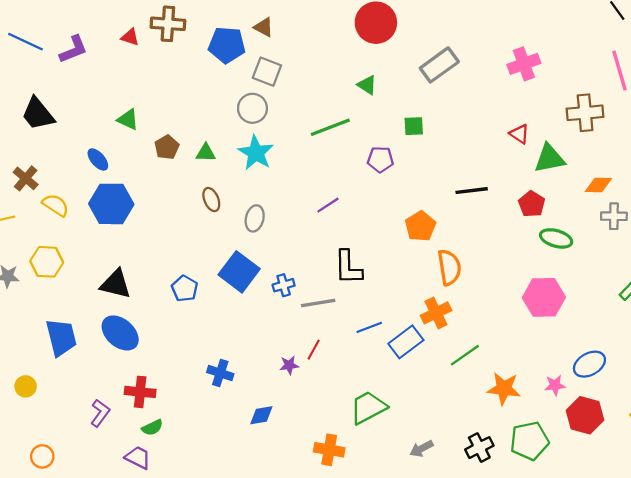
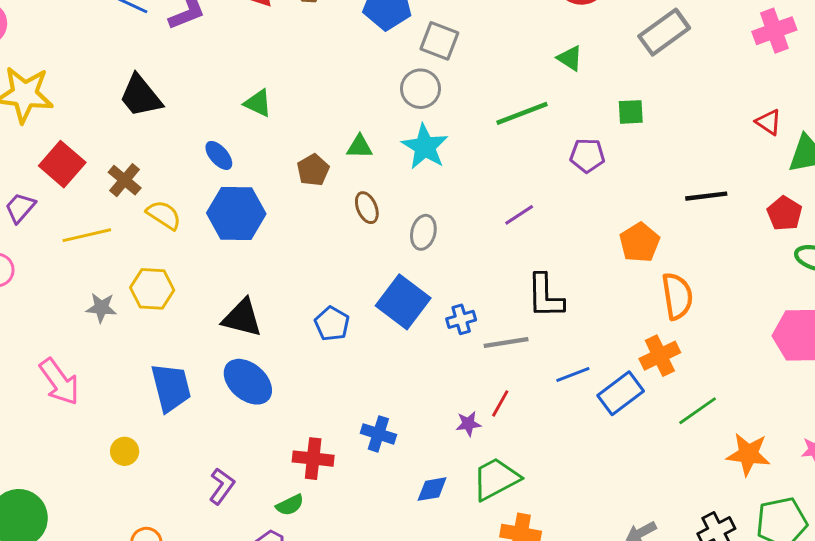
brown pentagon: (167, 147) -> (313, 170), moved
red cross: (140, 392) -> (313, 459), moved
green trapezoid: (368, 407) -> (496, 479), moved

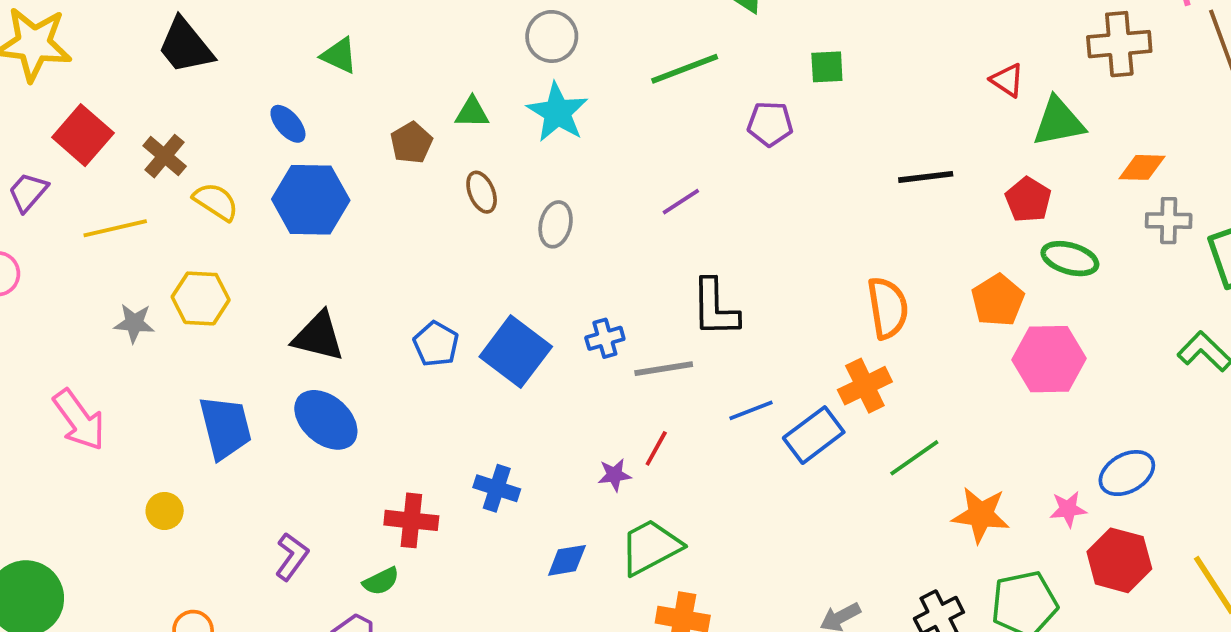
orange pentagon: (639, 242) -> (998, 300), moved
blue square: (403, 302) -> (516, 352), moved

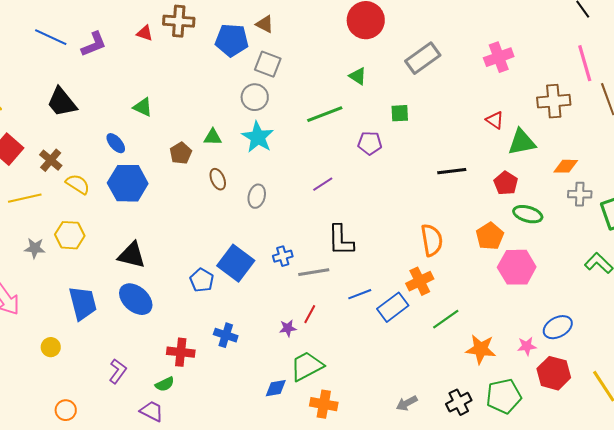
blue pentagon: (436, 344) -> (202, 280), moved
blue diamond: (567, 560) -> (276, 388), moved

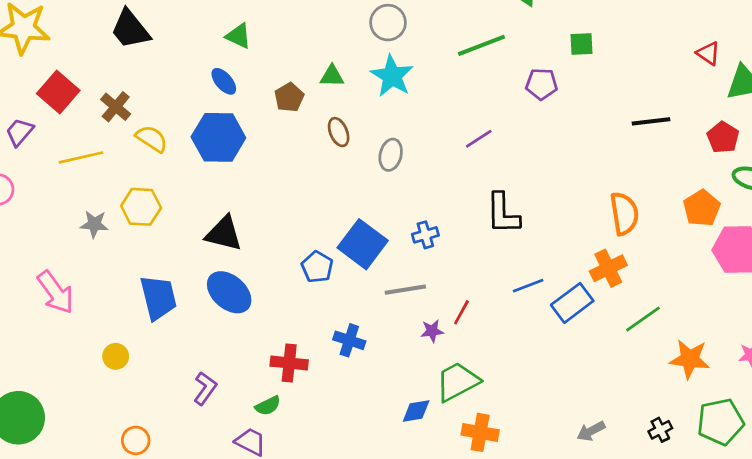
blue ellipse: (116, 143) -> (224, 81), moved
gray line: (314, 272) -> (405, 290), moved
black cross: (459, 402) -> (660, 430), size x0.7

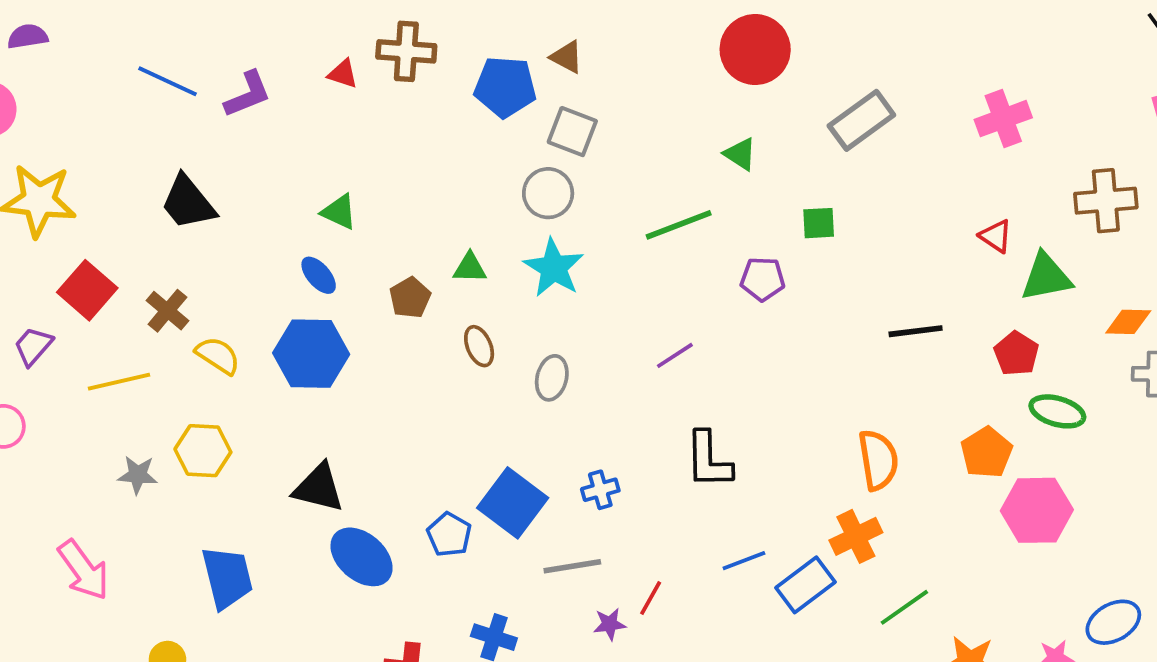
blue ellipse: (229, 292) -> (362, 557), moved

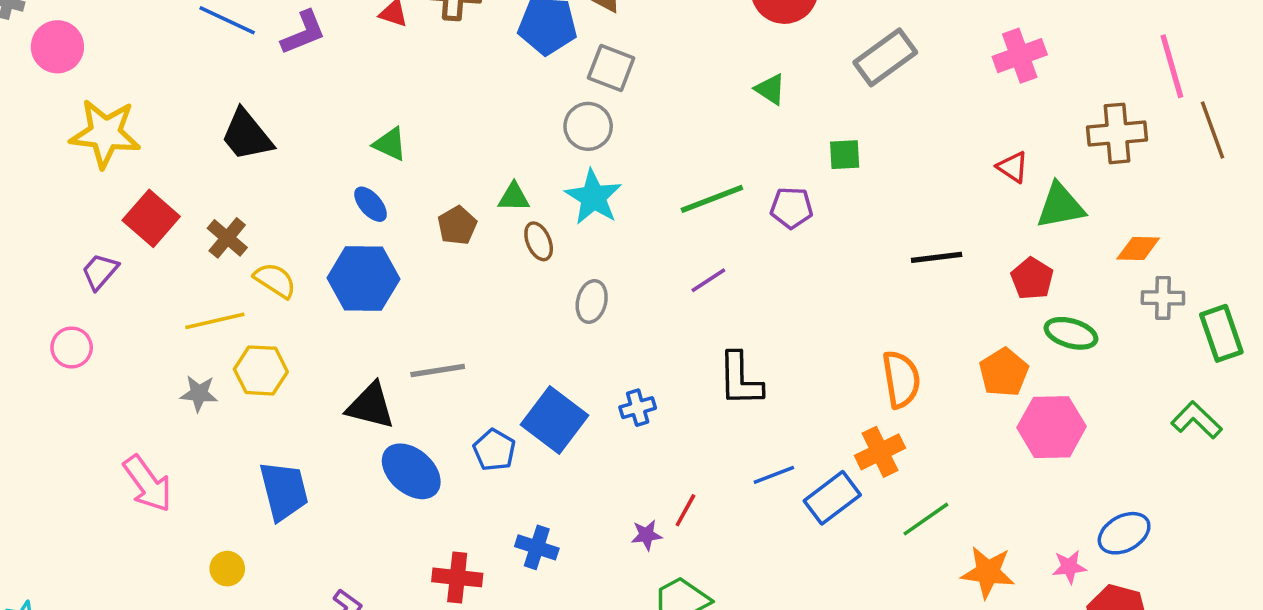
green line: (679, 225) -> (712, 199), moved
brown ellipse: (479, 346) -> (539, 241), moved
yellow line: (119, 382) -> (215, 321), moved
gray line: (572, 566) -> (438, 370), moved

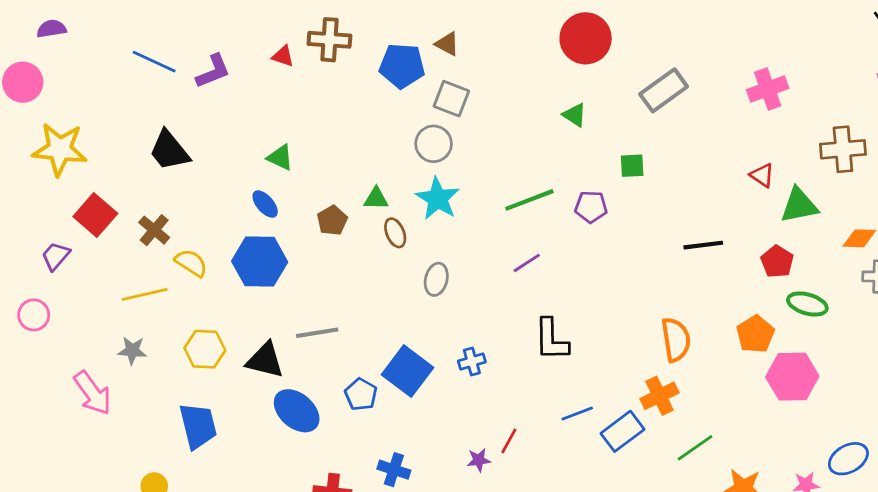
yellow hexagon: (261, 370) -> (205, 349), moved
pink arrow: (148, 484) -> (93, 393), moved

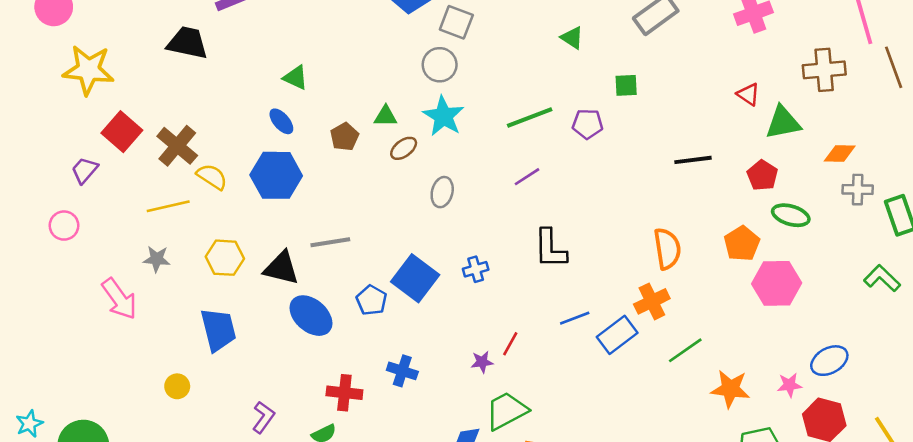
black trapezoid: (169, 151) -> (187, 43), moved, turned 141
brown cross: (154, 230) -> (177, 146), size x1.4
brown ellipse: (395, 233) -> (404, 148), turned 76

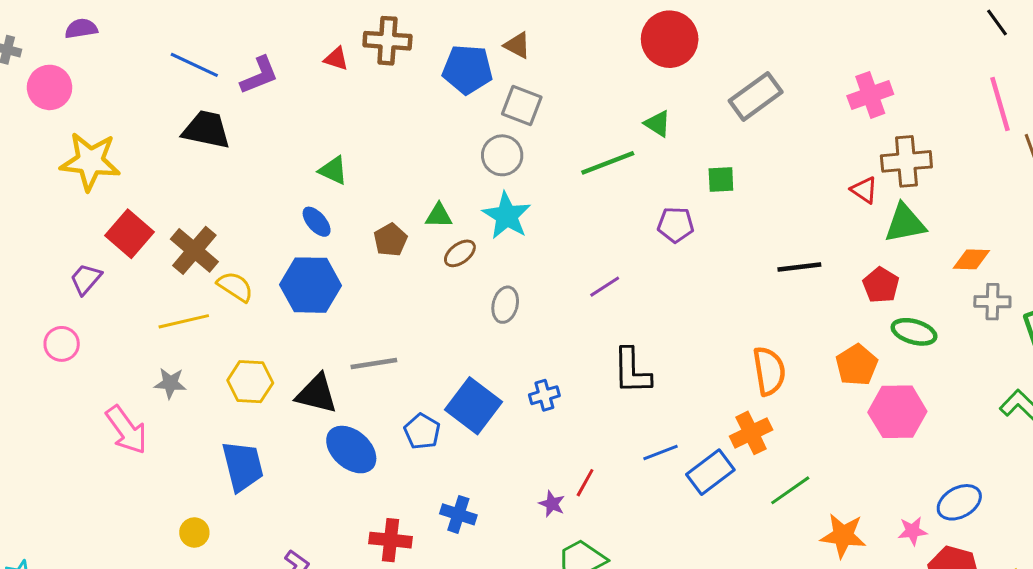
brown cross: (824, 70) -> (906, 161), moved
green line: (530, 117) -> (608, 163), moved
purple star: (482, 362) -> (552, 504), turned 30

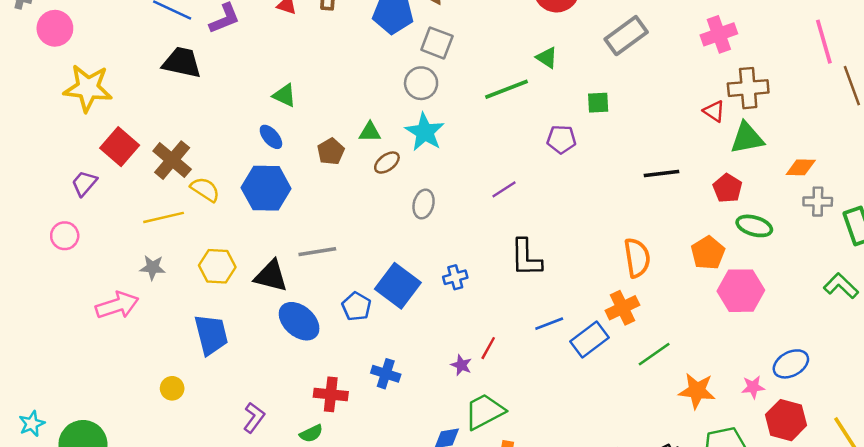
pink arrow: (126, 430) -> (117, 305), turned -72

